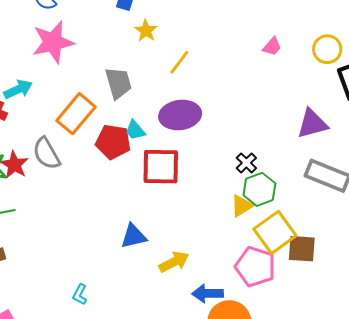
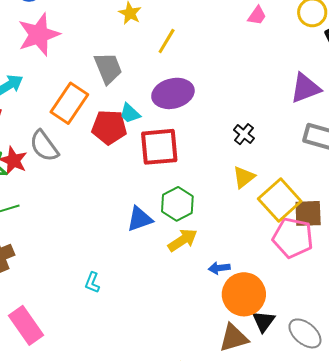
green hexagon: (259, 189) -> (177, 204), moved
pink pentagon: (255, 267) -> (293, 238), moved
blue arrow: (208, 293) -> (219, 268), size x0.7

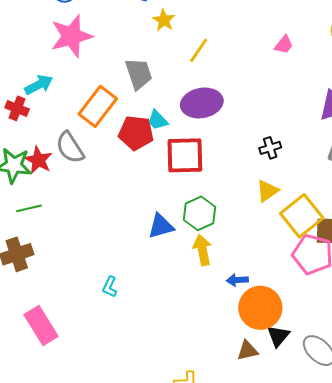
pink trapezoid: (257, 16) -> (284, 45), moved
black cross: (244, 134) -> (270, 148), turned 30
yellow arrow: (183, 240) -> (202, 250), turned -72
brown triangle: (234, 338) -> (247, 351), size x0.7

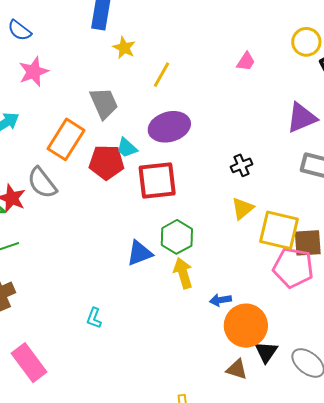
pink star: (71, 36) -> (34, 72), size x0.7
yellow square: (302, 216) -> (279, 230), turned -33
brown triangle: (247, 351) -> (237, 369), turned 35

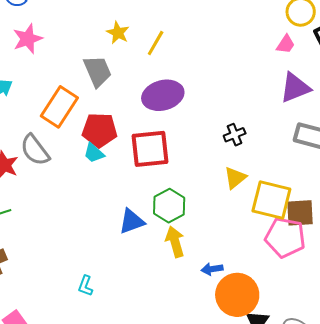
yellow star: (124, 48) -> (118, 33), moved
pink trapezoid: (246, 61) -> (286, 44), moved
cyan trapezoid: (127, 148) -> (94, 153), moved

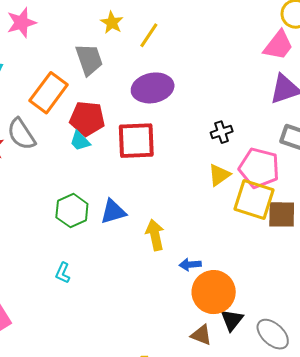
pink trapezoid: (286, 44) -> (278, 45), size x1.6
green hexagon: (169, 206) -> (72, 211), moved
pink pentagon: (285, 237) -> (259, 168), moved

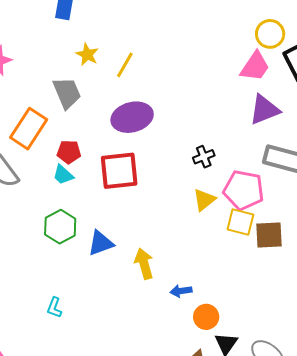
red pentagon: (87, 119) -> (69, 152), size x0.7
yellow square: (254, 200) -> (240, 222), size x0.7
green hexagon: (72, 211) -> (60, 227), moved
orange circle: (214, 292) -> (206, 317), size x0.6

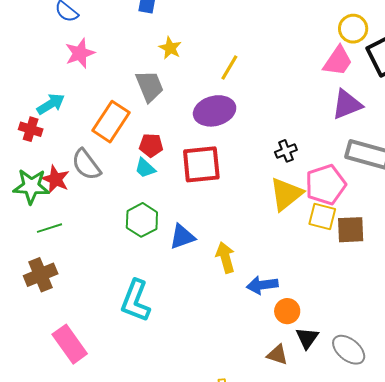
yellow line: (125, 65) -> (229, 67), moved
pink pentagon: (244, 190) -> (326, 185), turned -30
yellow triangle: (204, 200) -> (286, 194), size x1.5
blue arrow: (181, 291) -> (262, 285), size x1.4
cyan L-shape: (54, 308) -> (136, 301), size x2.0

